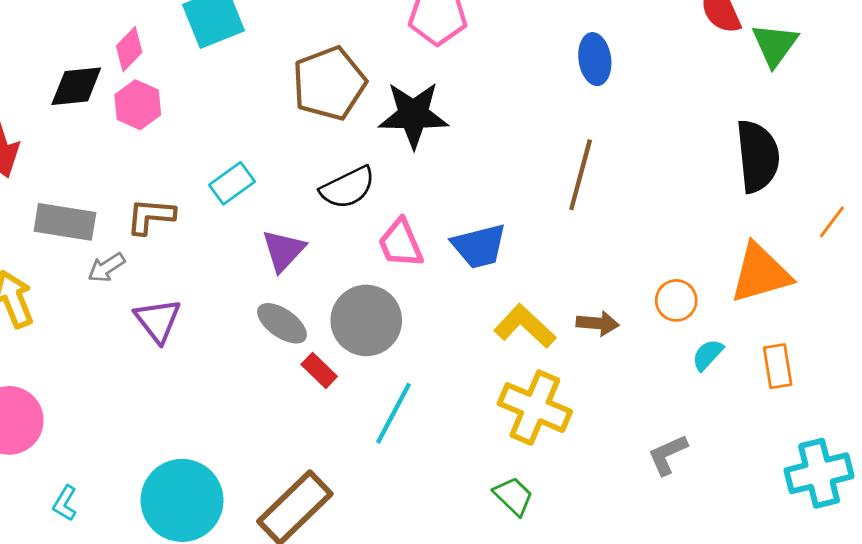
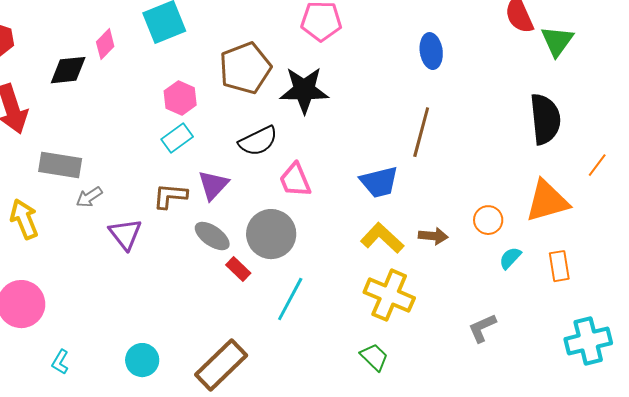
pink hexagon: (138, 105) -> (180, 98), moved
brown L-shape: (151, 216) -> (170, 196), moved
blue trapezoid: (479, 246) -> (379, 182), moved
cyan circle: (182, 500) -> (142, 360), size x0.6

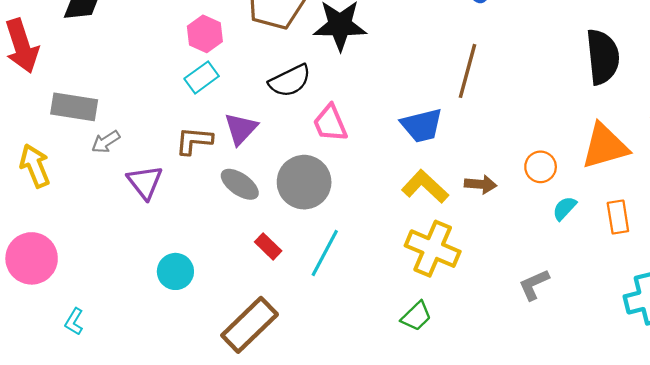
red rectangle: (238, 269) -> (268, 246), moved
green trapezoid: (374, 357) -> (416, 316), turned 92
cyan circle: (142, 360) -> (175, 271), moved

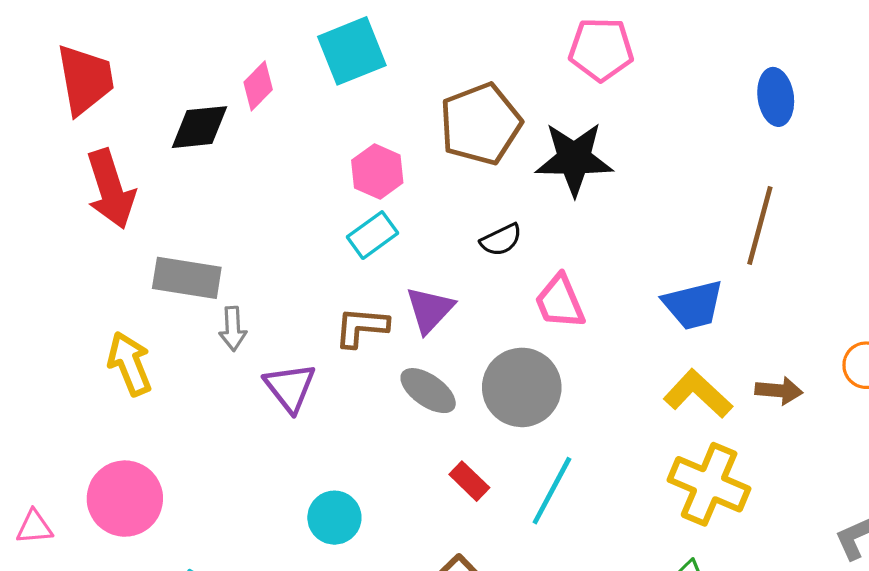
black semicircle: (290, 81) -> (501, 240), size x0.7
gray arrow: (106, 142) -> (233, 329), turned -60

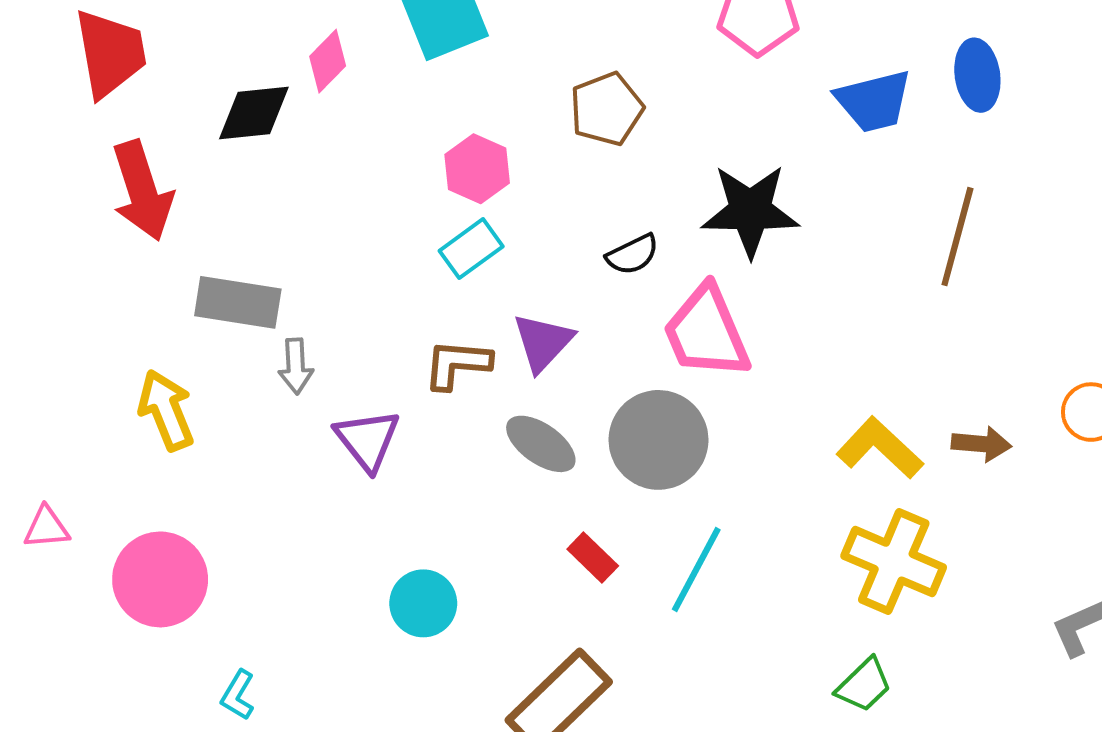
brown pentagon: (480, 124) -> (607, 109), size x0.7
black star: (574, 159) -> (750, 211), moved
pink trapezoid: (560, 302) -> (706, 332), size x1.4
blue trapezoid: (693, 305) -> (874, 101), moved
pink triangle: (34, 527) -> (46, 528), moved

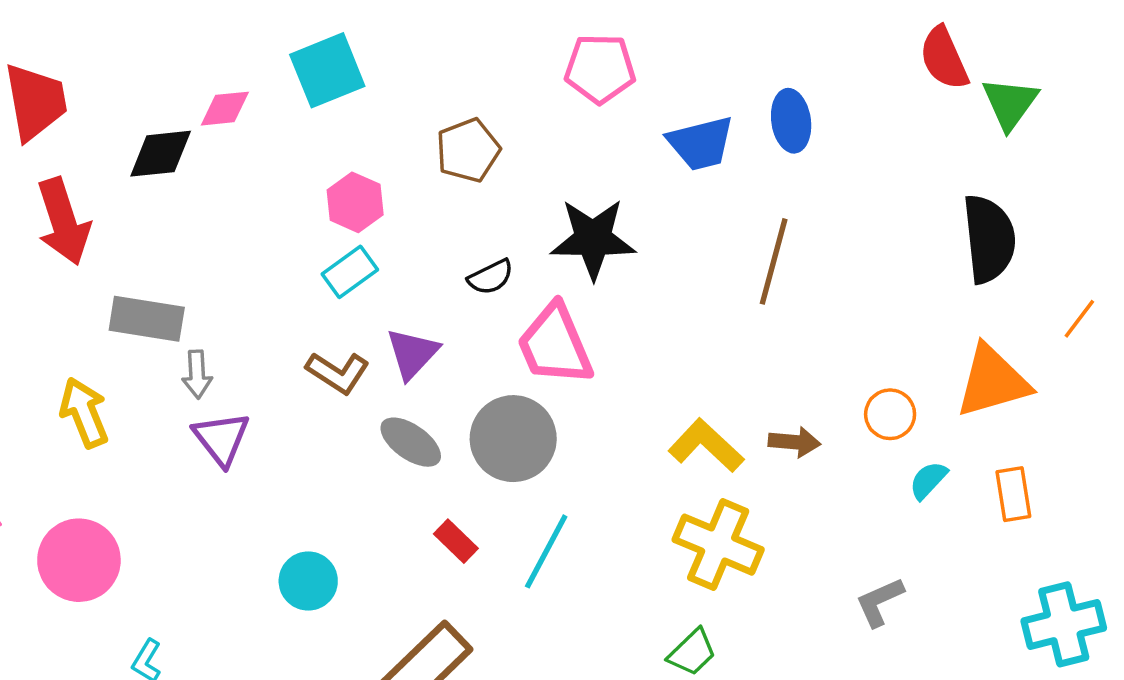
pink diamond: (328, 61) -> (225, 109), turned 40
brown L-shape: (457, 364) -> (338, 373), turned -152
purple triangle: (367, 440) -> (221, 439), moved

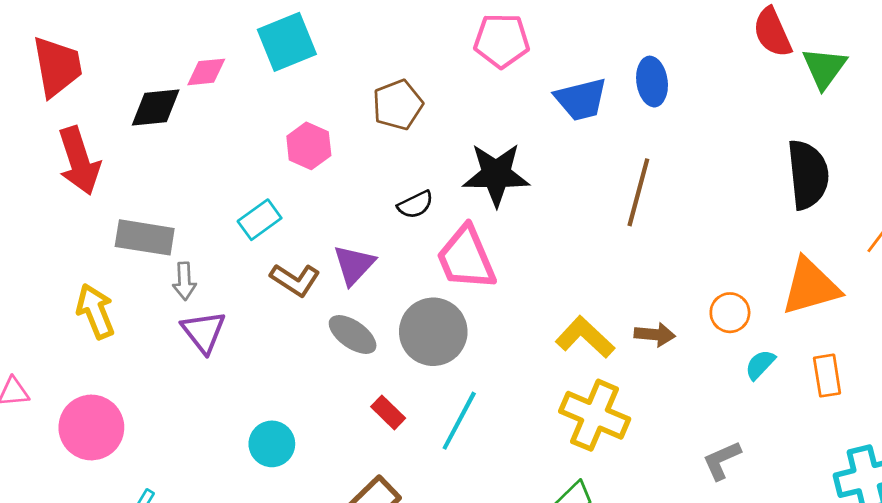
cyan rectangle: (350, 272) -> (260, 220), moved

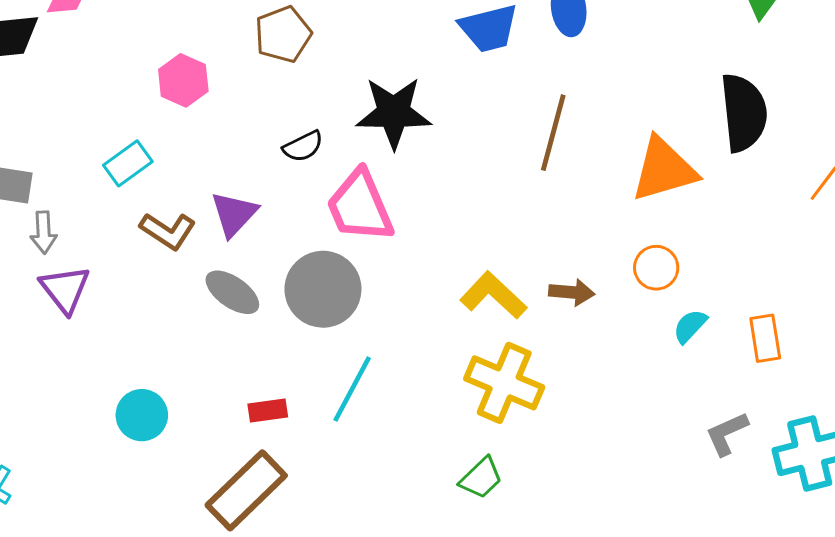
orange triangle: (811, 287) -> (664, 169), moved
red rectangle: (388, 412) -> (268, 411), moved, turned -52
gray L-shape: (722, 460) -> (727, 434), moved

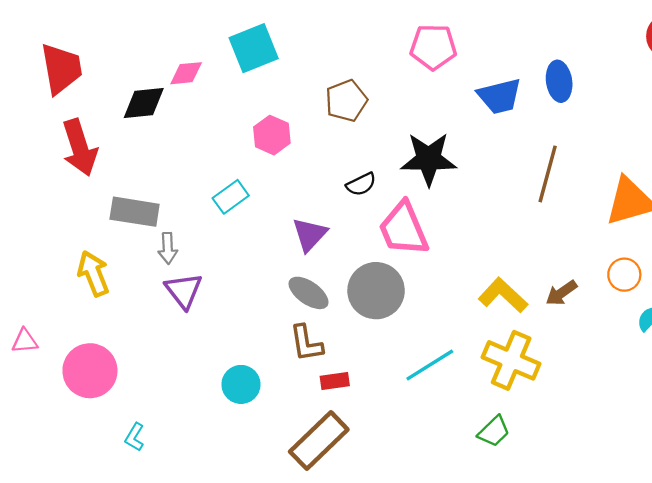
brown L-shape: (168, 231) -> (306, 343), moved, turned 48
brown arrow: (572, 292) -> (561, 293), turned 140
cyan line: (352, 389) -> (430, 365), moved, turned 30

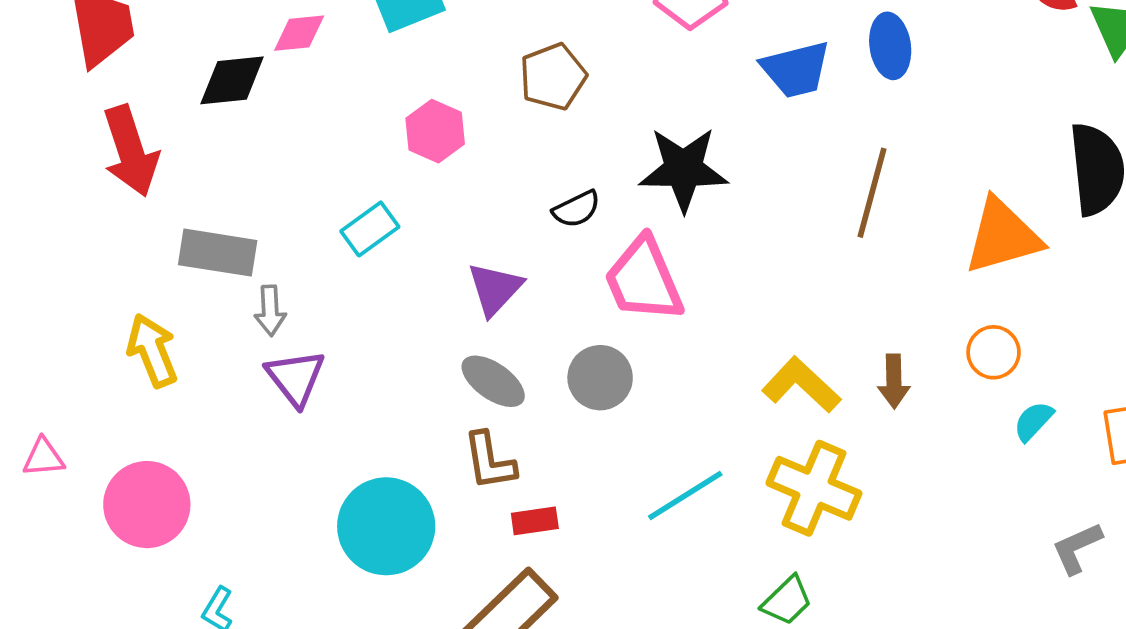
gray circle: (376, 291) -> (600, 378), size x0.7
brown arrow: (561, 293) -> (894, 381), turned -56
cyan circle: (241, 384) -> (386, 526), size x1.6

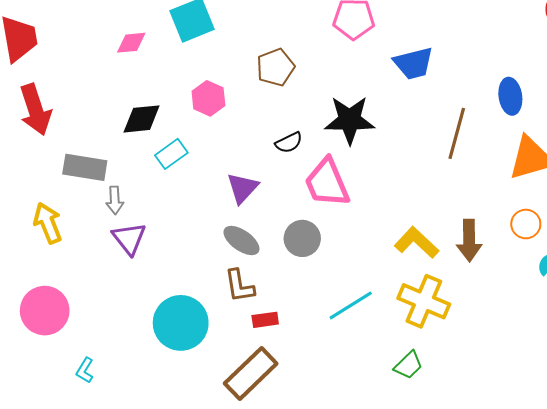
blue ellipse: (890, 46) -> (510, 96), moved
black diamond: (232, 80) -> (142, 119), moved
brown arrow: (894, 381) -> (469, 240), size x1.4

